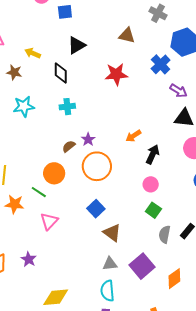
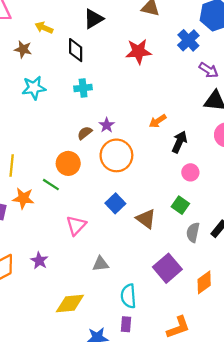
pink circle: (151, 184) -> (190, 172), moved
pink triangle: (49, 221) -> (76, 225), moved
brown triangle: (112, 233) -> (146, 219), moved
gray triangle: (110, 264) -> (101, 264), moved

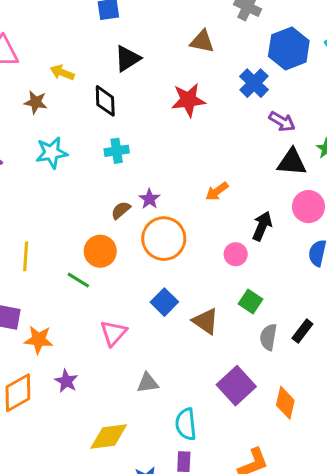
black arrow: (179, 142) -> (262, 226), moved
pink circle: (190, 172) -> (236, 254), moved
orange star: (23, 198) -> (39, 340), moved
orange diamond: (204, 282) -> (285, 403), turned -40

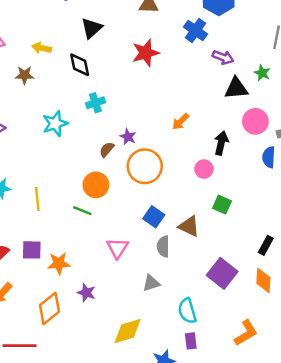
cyan star: (51, 153) -> (55, 124), moved
black rectangle: (302, 331) -> (266, 245), moved
gray semicircle: (268, 337) -> (163, 247), moved

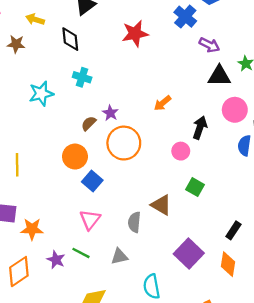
cyan cross: (95, 103) -> (82, 77), turned 30
green line: (82, 211) -> (81, 253), moved
blue square: (154, 217) -> (92, 181), moved

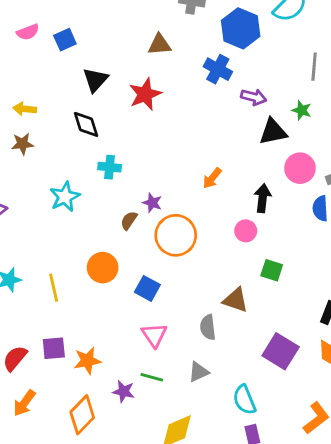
yellow arrow: (35, 19) -> (25, 109), moved
red star: (135, 34) -> (145, 94), moved
orange circle: (75, 157) -> (103, 268), moved

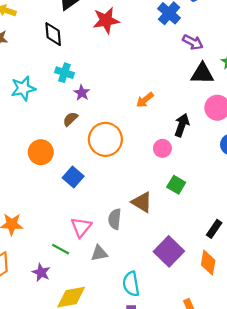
purple star: (152, 203) -> (82, 93), moved
pink triangle: (154, 335) -> (81, 227), moved
purple star: (124, 391) -> (41, 272), moved

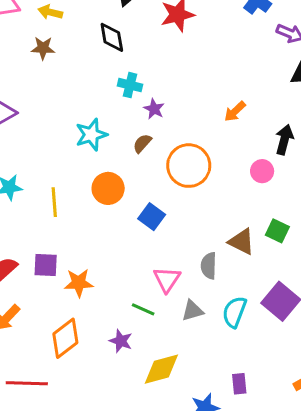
cyan star: (23, 88) -> (91, 135), moved
green square: (176, 185) -> (277, 231), moved
cyan semicircle: (131, 284) -> (234, 312), moved, turned 35

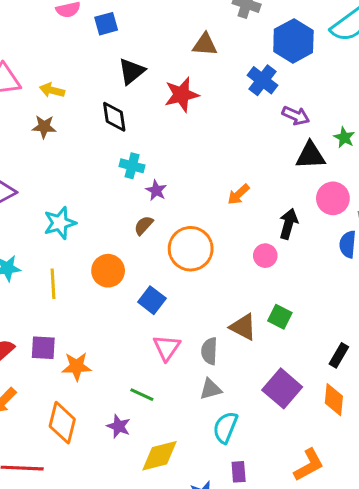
cyan star: (91, 135) -> (60, 223), moved
pink triangle: (167, 279) -> (167, 348), moved
gray triangle: (192, 311) -> (210, 389), moved
cyan semicircle: (234, 312) -> (225, 427), moved
orange diamond: (65, 338) -> (62, 423), turned -39

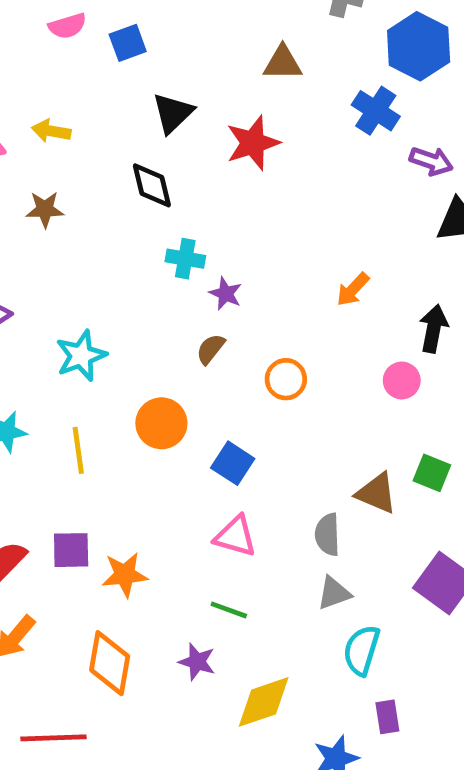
yellow arrow: (52, 90) -> (51, 131), moved
orange circle: (191, 249) -> (286, 379), size x0.6
pink triangle: (167, 348) -> (235, 536), moved, turned -44

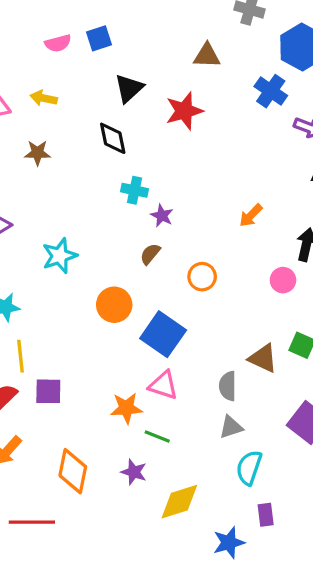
pink semicircle: (67, 26) -> (58, 43), moved
yellow line: (78, 450) -> (21, 356), moved
blue square: (233, 463) -> (163, 334), size x1.5
orange star: (125, 575) -> (126, 408), moved

